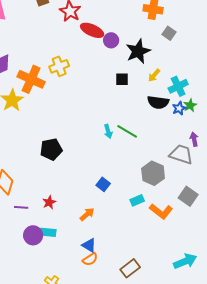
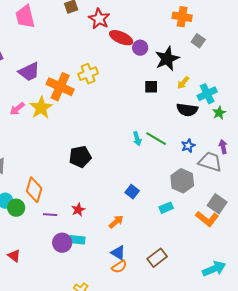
blue star: (179, 108) -> (188, 146), moved
orange L-shape: (161, 211) -> (207, 219), moved
brown rectangle: (130, 268) -> (157, 258), moved

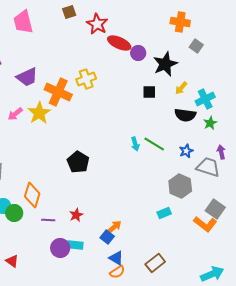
green star: (219, 113) -> (210, 123), moved
black pentagon: (80, 157) -> (78, 162), turned -30
blue square: (132, 192) -> (107, 237), moved

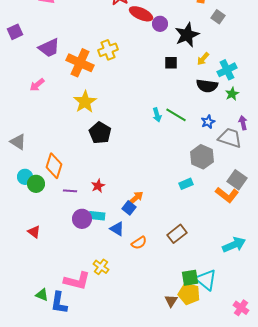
yellow star: (39, 113) -> (85, 102), moved
blue triangle: (116, 258) -> (117, 229), moved

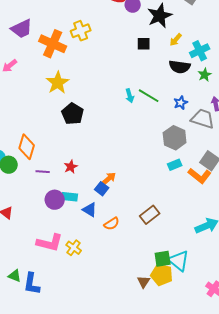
cyan rectangle: (186, 184) -> (175, 165), moved
pink L-shape: (77, 281) -> (50, 243), moved

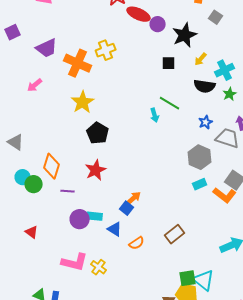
green line: (149, 96) -> (170, 103), moved
red star: (71, 167) -> (96, 170), moved, size x1.5

